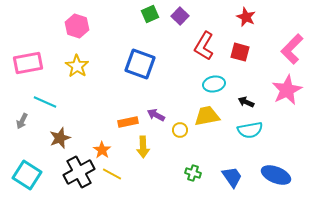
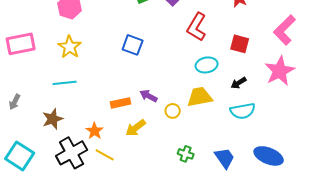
red square: (240, 52) -> (240, 44), moved
blue square: (140, 64) -> (133, 45), size x0.7
cyan line: (45, 102) -> (65, 83), moved, turned -30
black arrow: (246, 102) -> (239, 83), turned -56
yellow arrow: (143, 147) -> (136, 128), turned 55

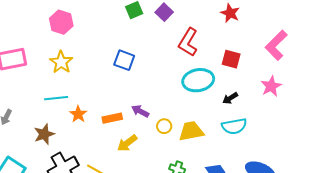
cyan ellipse: (207, 65) -> (198, 80), size x1.4
pink star: (280, 71) -> (271, 86), size x0.7
yellow trapezoid: (200, 97) -> (191, 131), moved
orange star: (95, 131) -> (78, 114), moved

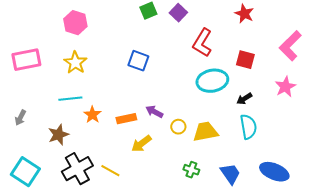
cyan semicircle: (234, 126) -> (248, 127), turned -90

